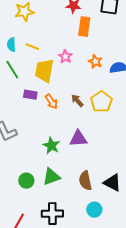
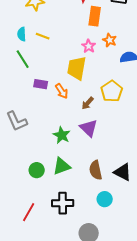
pink star: (65, 57) -> (89, 46), moved
orange star: (95, 62) -> (110, 40), moved
yellow trapezoid: (44, 71) -> (77, 68), moved
brown arrow: (77, 101) -> (88, 103), moved, turned -96
purple triangle: (78, 139) -> (89, 128), turned 48

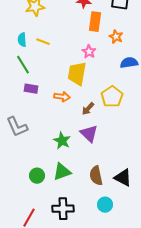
orange star: (110, 40) -> (116, 37), moved
purple rectangle: (41, 84) -> (31, 89), moved
orange arrow: (62, 91) -> (62, 97), turned -49

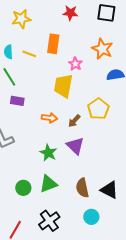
orange rectangle: (95, 22) -> (53, 44), moved
orange star: (116, 37) -> (102, 49), size x1.5
orange arrow: (62, 97) -> (49, 118), moved
black cross: (63, 209) -> (49, 221), turned -35

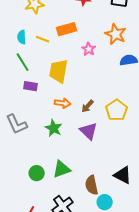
orange rectangle: (53, 44) -> (67, 29), turned 66
yellow trapezoid: (63, 86) -> (59, 71), moved
yellow pentagon: (98, 109) -> (117, 110), moved
green star: (48, 153) -> (54, 128), moved
brown semicircle: (82, 188) -> (92, 185), moved

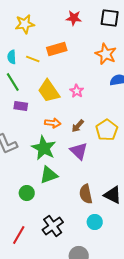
pink star: (89, 49) -> (77, 91), moved
yellow trapezoid: (59, 71) -> (49, 91), turned -45
green star: (54, 128) -> (44, 148), size x1.4
green triangle: (62, 169) -> (49, 175), moved
brown semicircle: (92, 185) -> (86, 194), moved

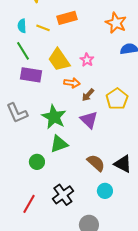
purple rectangle: (21, 106) -> (31, 75), size x1.5
orange arrow: (53, 123) -> (72, 83), moved
brown semicircle: (86, 194) -> (96, 163), turned 144

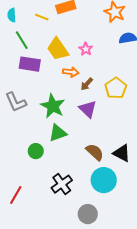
cyan semicircle: (22, 26) -> (12, 15), moved
cyan circle: (105, 191) -> (104, 180), size x1.6
red line: (29, 204) -> (16, 195), moved

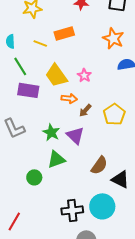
green star: (53, 106) -> (51, 132), size x0.7
purple triangle: (88, 109) -> (75, 135), moved
brown semicircle: (95, 152) -> (99, 165), moved, turned 84
black cross: (62, 184) -> (72, 210), moved, turned 30

